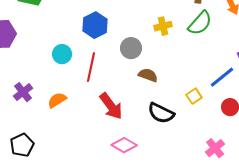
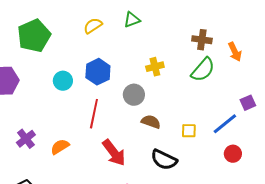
yellow cross: (163, 26) -> (155, 67), moved
cyan circle: (62, 54) -> (63, 81), moved
yellow square: (194, 96) -> (189, 131), moved, turned 35

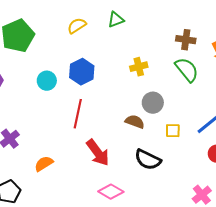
green semicircle: (203, 70) -> (187, 70), turned -80
gray circle: (134, 95) -> (153, 103), moved
orange semicircle: (60, 147) -> (44, 164), moved

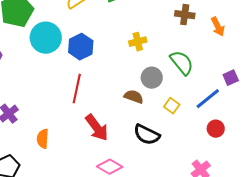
green semicircle: (187, 70) -> (182, 63), moved
cyan circle: (47, 81) -> (46, 38), moved, size x1.6
yellow square: (173, 131) -> (172, 106), turned 35
orange semicircle: (44, 164) -> (43, 139), turned -54

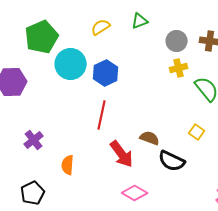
yellow cross: (138, 42) -> (179, 68), moved
gray circle: (152, 78) -> (177, 41), moved
brown semicircle: (134, 97) -> (150, 138), moved

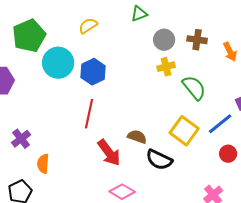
green triangle: (140, 21) -> (139, 14), moved
yellow square: (197, 132) -> (184, 131), size x1.8
orange semicircle: (68, 165) -> (43, 164), moved

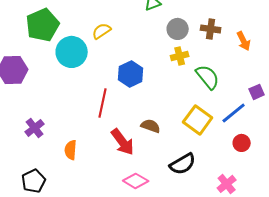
yellow semicircle: (88, 26) -> (102, 31), moved
blue hexagon: (93, 72) -> (131, 74), moved
black semicircle: (159, 160) -> (183, 164), moved, turned -56
orange semicircle: (43, 164) -> (71, 150), moved

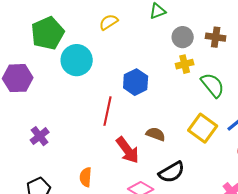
yellow semicircle: (102, 31) -> (109, 22), moved
orange semicircle: (71, 150) -> (86, 177), moved
black semicircle: (183, 164) -> (172, 172), moved

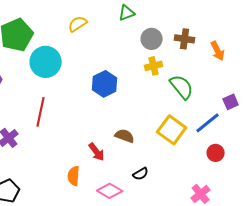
red line: (108, 111) -> (41, 112), moved
red arrow: (128, 150) -> (97, 152), size x0.7
black semicircle: (172, 172) -> (141, 174), size x0.6
orange semicircle: (86, 177) -> (74, 176), moved

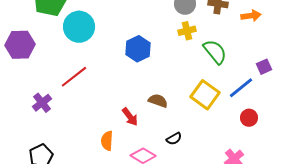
orange arrow: (218, 51) -> (251, 16), turned -72
red line: (41, 112) -> (74, 77), turned 40

